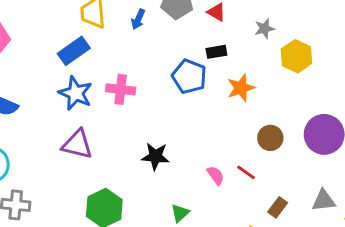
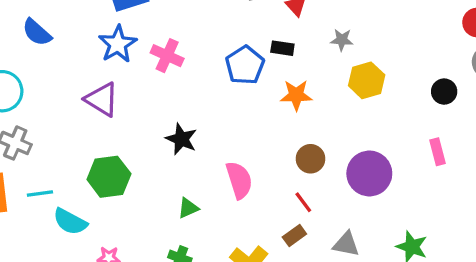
red line: (246, 172) -> (303, 202), moved
pink semicircle: (216, 175) -> (239, 180), size x1.6

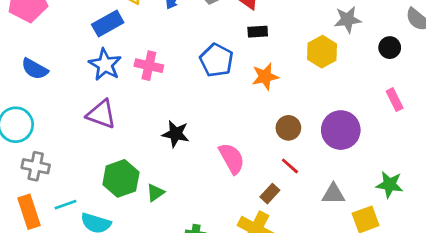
gray star: (342, 40) -> (348, 20), moved, size x1.4
black rectangle: (282, 48) -> (258, 32), moved
green triangle: (188, 208) -> (155, 193), moved
brown rectangle: (294, 236) -> (270, 194), moved

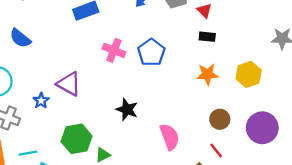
yellow hexagon: (322, 52) -> (249, 74), moved
blue pentagon: (216, 60) -> (151, 52), moved
blue star: (105, 65) -> (41, 101), moved, size x0.6

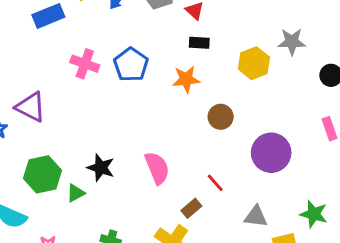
orange star: (207, 74) -> (186, 79), moved
yellow hexagon: (249, 74) -> (254, 63), moved
black star: (127, 110) -> (101, 168), moved
brown circle: (220, 119) -> (221, 117), moved

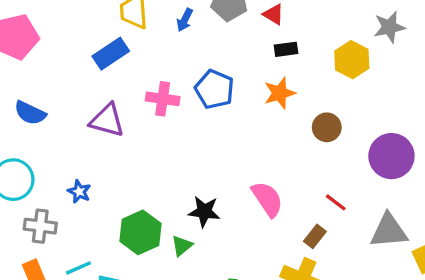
purple triangle: (31, 107) -> (107, 120), moved
gray triangle: (256, 216) -> (389, 231), size x1.4

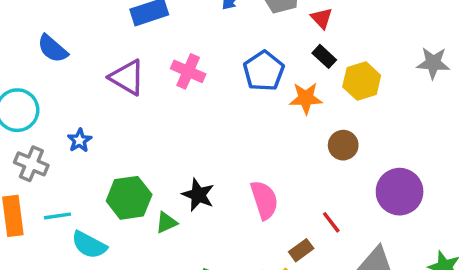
black rectangle: (286, 49) -> (324, 56), turned 35
yellow hexagon: (352, 60) -> (362, 81), moved
blue pentagon: (215, 89) -> (264, 71), moved

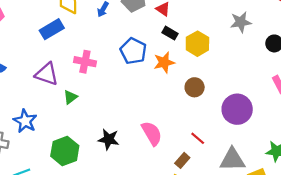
blue star: (80, 140) -> (25, 121), size x1.5
green triangle: (166, 223) -> (70, 97), moved

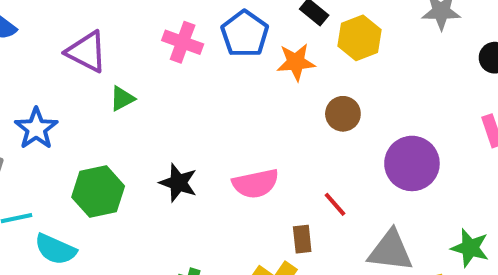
pink cross: (85, 62) -> (183, 42), moved
pink semicircle: (152, 133) -> (256, 184), turned 100
brown rectangle: (182, 160) -> (302, 239), turned -56

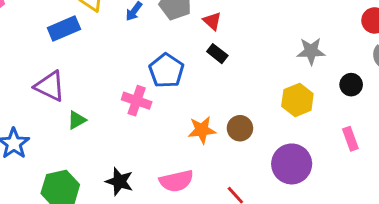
yellow hexagon: (359, 38) -> (297, 100), moved
pink cross: (183, 42) -> (137, 101), moved
orange star: (296, 62) -> (202, 130), moved

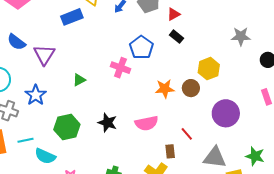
red triangle: (212, 21) -> (174, 14), turned 48
purple triangle: (50, 86) -> (44, 55), moved, turned 35
yellow hexagon: (297, 100) -> (209, 69), moved

